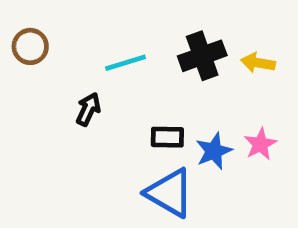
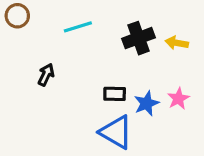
brown circle: (30, 46) -> (17, 16), moved
cyan line: (126, 63) -> (78, 27), moved
black arrow: (88, 109) -> (46, 75), moved

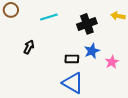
yellow arrow: (177, 43) -> (118, 16), moved
blue star: (146, 103) -> (92, 51), moved

